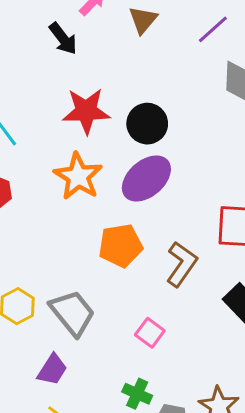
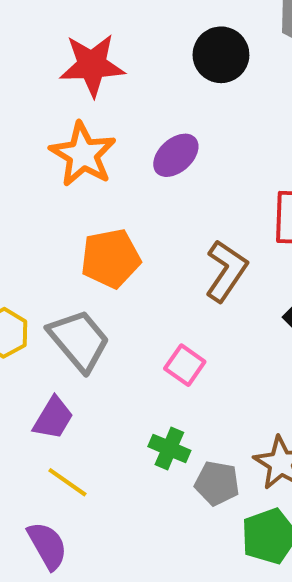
black circle: (147, 124) -> (221, 55), moved
purple ellipse: (146, 178) -> (176, 155), size x0.7
orange pentagon: (121, 246) -> (111, 258), moved

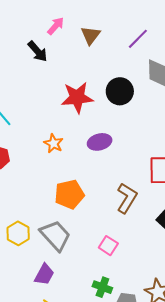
red star: (92, 65) -> (77, 97), moved
orange star: (83, 154) -> (54, 143), size x0.6
purple ellipse: (176, 155) -> (100, 142), turned 30

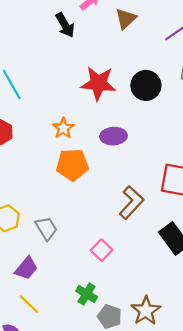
orange pentagon: (69, 194) -> (72, 165), moved
gray trapezoid: (55, 236) -> (46, 228), size x0.7

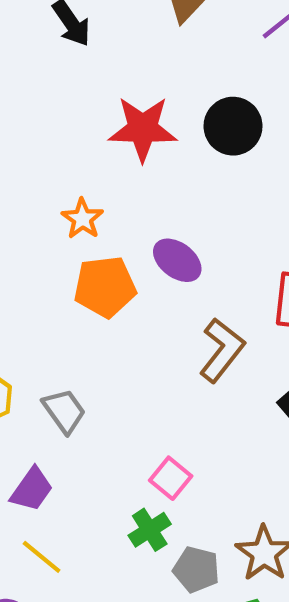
purple ellipse: (113, 136) -> (177, 260), moved, turned 45
pink square: (102, 250) -> (171, 478), moved
green cross: (87, 294) -> (150, 530), turned 30

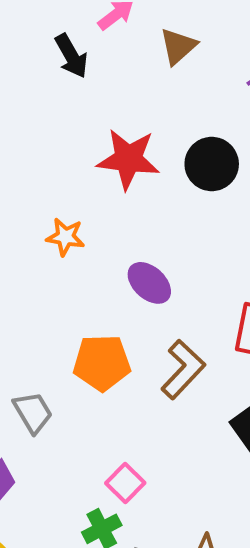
orange star: (82, 219) -> (65, 237), turned -30
orange pentagon: (105, 287) -> (102, 363), moved

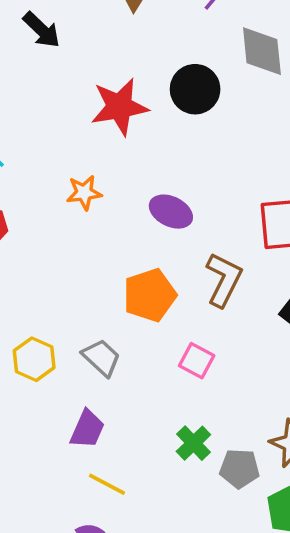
pink square: (125, 483) -> (197, 361), moved

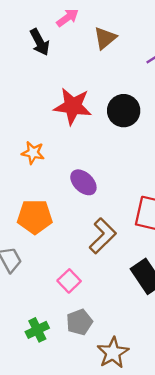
orange pentagon: (150, 295) -> (35, 217), moved
green cross: (193, 443) -> (37, 330), moved
gray pentagon: (239, 469) -> (79, 322), moved, turned 30

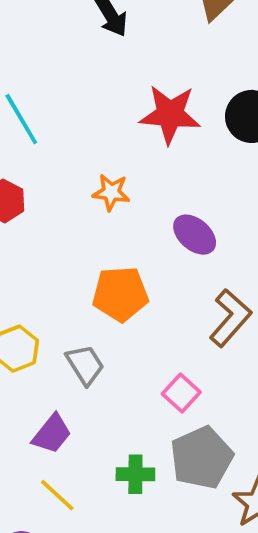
gray pentagon: (79, 322) -> (202, 458), size x1.5
green cross: (37, 330) -> (135, 474), turned 30

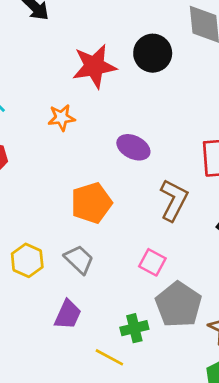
orange star: (111, 192) -> (61, 118), moved
yellow line: (57, 495) -> (109, 357), moved

